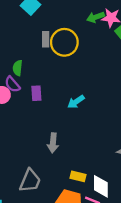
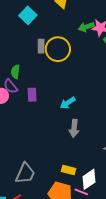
gray arrow: (53, 143) -> (74, 128), moved
white diamond: (101, 186) -> (89, 179), turned 55

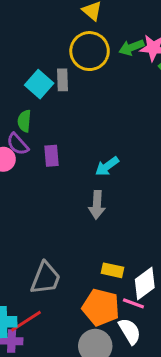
cyan square: (28, 15) -> (39, 84), moved
yellow circle: (58, 49) -> (90, 51), moved
gray arrow: (74, 128) -> (97, 205), moved

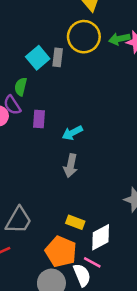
cyan arrow: (107, 166) -> (72, 133), moved
pink line: (133, 303) -> (92, 262), moved

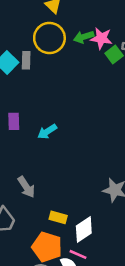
gray arrow: (71, 166) -> (26, 187), moved, turned -40

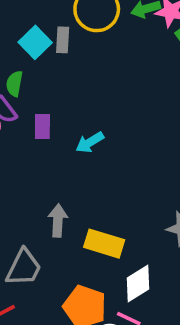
gray arrow: (26, 187) -> (58, 221), turned -145
yellow rectangle: (58, 217) -> (104, 244), moved, size x1.5

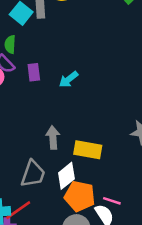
white diamond: (138, 283) -> (66, 176), moved

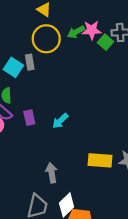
yellow rectangle: (88, 150) -> (100, 160), moved

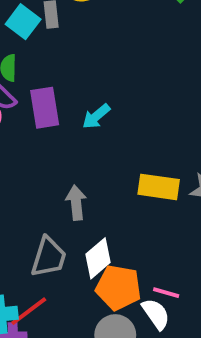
purple rectangle: (29, 118) -> (45, 108), size x1.5

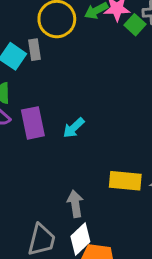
gray arrow: (76, 203) -> (75, 204), moved

